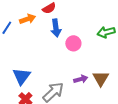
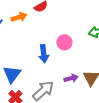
blue arrow: (56, 28) -> (44, 54), moved

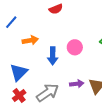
orange arrow: (19, 17) -> (30, 40), moved

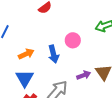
orange arrow: (30, 40) -> (26, 54), moved

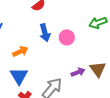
blue arrow: (53, 54) -> (45, 33), moved

